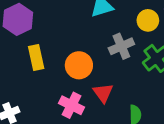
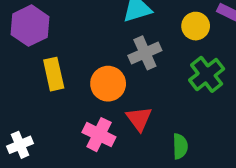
gray cross: (121, 46) -> (145, 53), moved

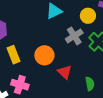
gray cross: (145, 53) -> (74, 36), moved
pink cross: (99, 135) -> (20, 85), moved

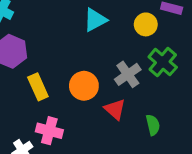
gray cross: (74, 36) -> (128, 74), moved

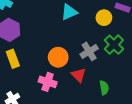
yellow rectangle: (38, 87) -> (13, 59), moved
pink cross: (49, 131) -> (48, 82), moved

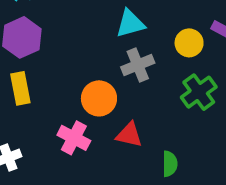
gray cross: (89, 51) -> (138, 65), moved
red triangle: (79, 75) -> (129, 135), turned -42

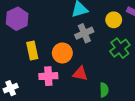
yellow rectangle: (20, 88) -> (32, 50), moved
pink cross: (74, 138) -> (48, 76), turned -30

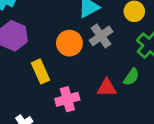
orange circle: (62, 53) -> (69, 43), moved
green semicircle: (104, 90) -> (131, 77), moved, turned 48

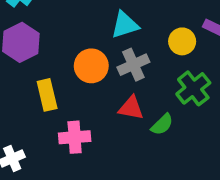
red triangle: (107, 88) -> (131, 108), moved

